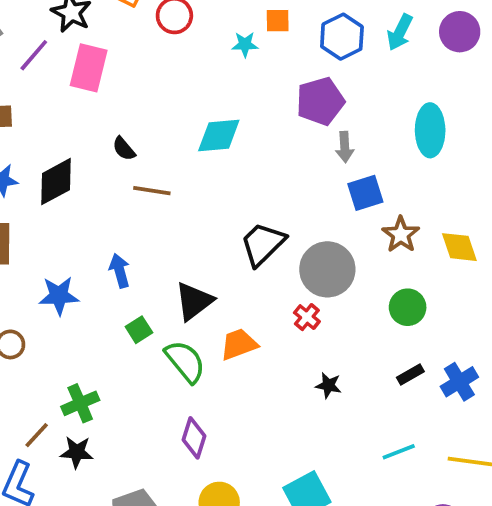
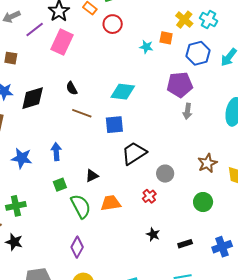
blue square: (365, 193) -> (114, 125), moved
gray circle: (327, 269) -> (165, 174), size x0.6
black triangle: (194, 301) -> (92, 176), size x0.6
black rectangle: (410, 375) -> (185, 244), moved
green cross: (80, 403) -> (16, 206), moved

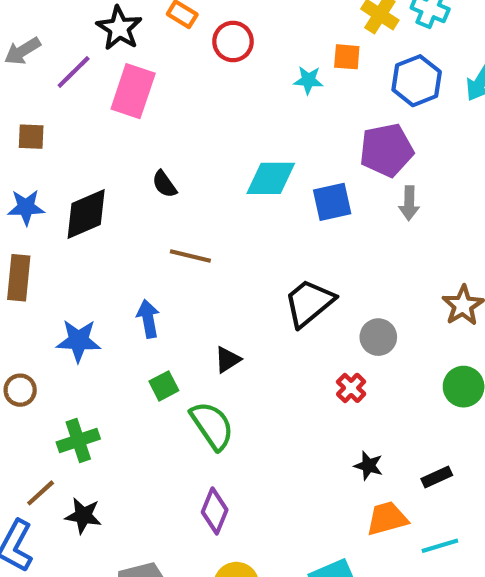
brown line: (82, 113) -> (190, 256), moved
blue square: (114, 125) -> (332, 202), moved
orange trapezoid: (111, 203) -> (387, 519), moved

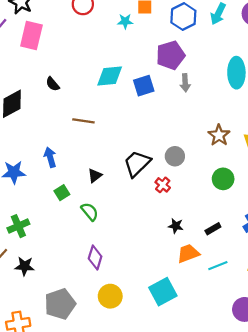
brown line: (190, 256) -> (83, 121), moved
black trapezoid: (309, 303) -> (137, 164), moved
green semicircle: (212, 426) -> (90, 212), size x0.7

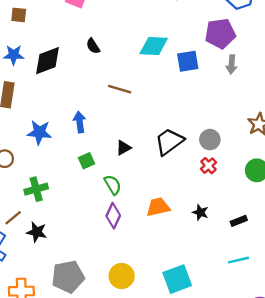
red cross: (163, 185) -> (209, 166), moved
orange trapezoid: (188, 253) -> (158, 207), moved
purple diamond: (95, 258) -> (113, 216), moved

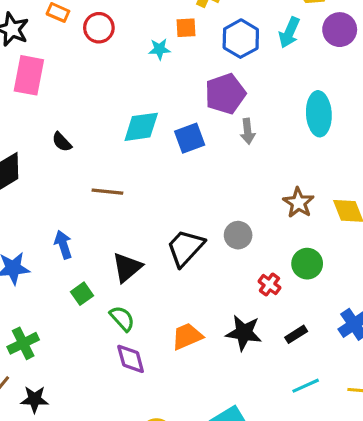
black triangle: (123, 148) -> (127, 267), size x1.5
red cross: (209, 166) -> (269, 284), moved
black star: (200, 212) -> (244, 333), size x1.6
purple diamond: (113, 216) -> (131, 359), turned -30

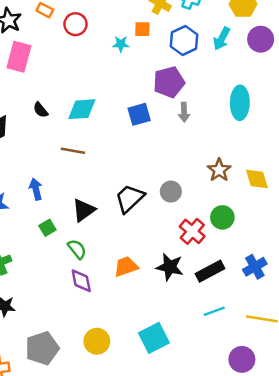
cyan diamond: (141, 127) -> (82, 109), moved
red cross: (269, 284) -> (192, 231), size x1.5
black rectangle: (296, 334) -> (210, 271), size x1.6

